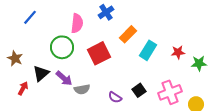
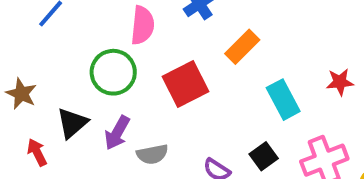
cyan rectangle: (148, 50) -> (283, 100), moved, turned -60
purple arrow: (64, 78) -> (117, 133), turned 78
red arrow: (23, 88) -> (37, 152), turned -56

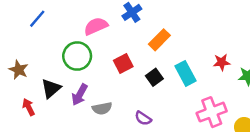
pink semicircle: (143, 25) -> (96, 26), turned -120
red square: (186, 84) -> (123, 64), size x0.7
black square: (264, 156) -> (154, 77), moved

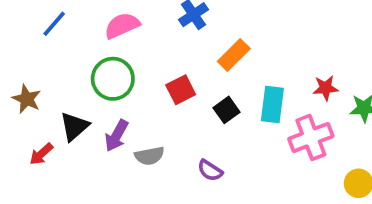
pink semicircle: (96, 26) -> (122, 26), moved
cyan rectangle: (186, 73) -> (272, 104), turned 35
red arrow: (29, 107) -> (41, 154), turned -105
pink cross: (212, 112) -> (311, 137), moved

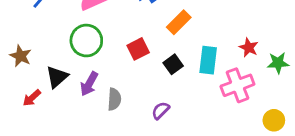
red star: (326, 88) -> (249, 48), turned 30
gray semicircle: (149, 156) -> (114, 99), turned -75
purple semicircle: (210, 170) -> (161, 110), turned 102

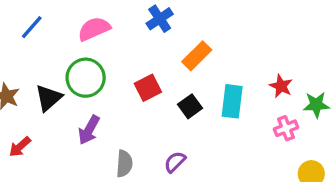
black triangle: (57, 77) -> (49, 98), moved
pink cross: (237, 85) -> (286, 128), moved, size x0.6
gray semicircle: (114, 99) -> (124, 164), moved

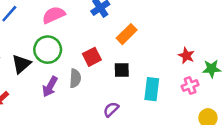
cyan rectangle: (232, 101) -> (152, 89), moved
black square: (190, 106) -> (122, 70), turned 35
gray semicircle: (124, 164) -> (75, 78), moved

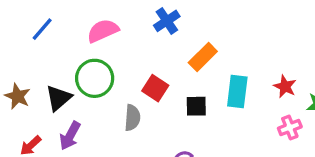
red square: (92, 57) -> (155, 88), turned -30
purple arrow: (50, 87) -> (70, 136), moved
cyan rectangle: (152, 89) -> (237, 91), moved

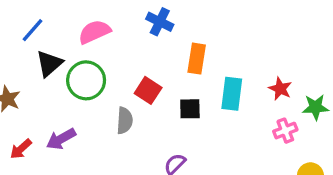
blue cross: (167, 21) -> (160, 22), turned -30
orange rectangle: (203, 57) -> (197, 59), turned -36
black triangle: (59, 98) -> (49, 64), moved
purple arrow: (70, 136) -> (61, 139), turned 32

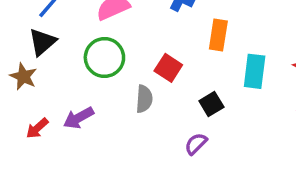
black triangle: (49, 64) -> (42, 42), moved
black square: (190, 109) -> (211, 104), moved, turned -30

